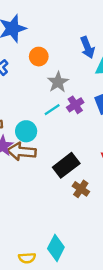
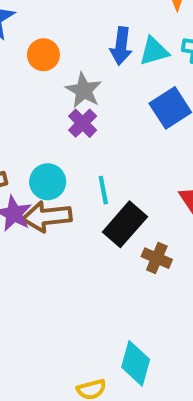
blue arrow: (87, 47) -> (121, 46), moved, turned 40
purple cross: (75, 105) -> (83, 123), moved
cyan line: (52, 110) -> (103, 190), moved, turned -56

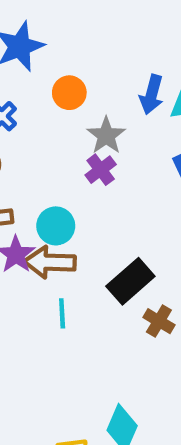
cyan line: (103, 190) -> (62, 313), moved

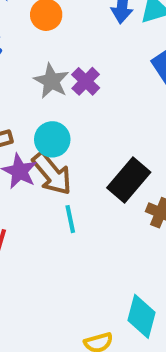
gray star: (106, 136) -> (51, 81), moved
brown arrow: (50, 262) -> (52, 174), turned -123

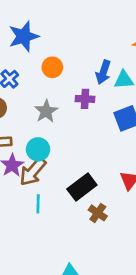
purple cross: (86, 81) -> (85, 99), moved, turned 36
brown arrow: (52, 174) -> (33, 172), turned 68

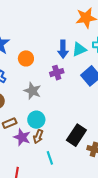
brown arrow: (33, 172) -> (38, 137), size x0.6

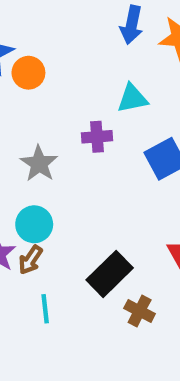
blue arrow: (63, 49) -> (131, 25), moved
cyan triangle: (79, 49) -> (132, 98), moved
orange circle: (26, 58) -> (28, 73), moved

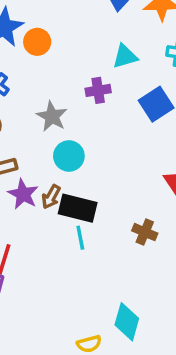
cyan circle: (34, 224) -> (69, 156), moved
black rectangle: (110, 274) -> (78, 208), moved, turned 63
cyan line: (45, 309) -> (80, 238), moved

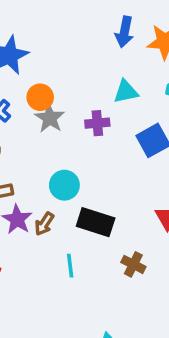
orange circle: (37, 42) -> (40, 97), moved
gray star: (52, 116) -> (50, 118), moved
black rectangle: (78, 208) -> (96, 222), moved

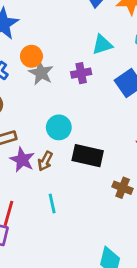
cyan line: (70, 266) -> (52, 204), moved

